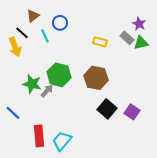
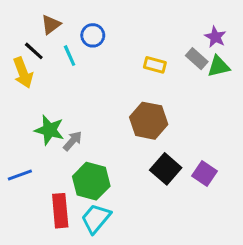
green hexagon: (59, 75) -> (91, 181), moved
blue line: (13, 113) -> (20, 175), turned -63

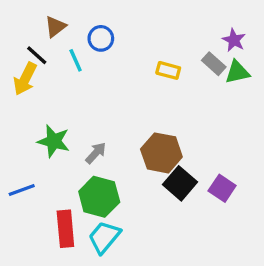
yellow arrow: (23, 73) -> (25, 79), turned 48
brown hexagon: (149, 121) -> (161, 153), moved
gray arrow: (73, 141) -> (96, 153), moved

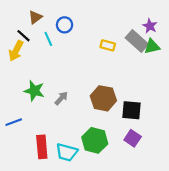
gray rectangle: (214, 64) -> (137, 41), size x1.5
black square: (180, 183) -> (131, 110), moved, turned -36
purple square: (222, 188) -> (133, 138), moved
green hexagon: (99, 197) -> (95, 140), moved
cyan trapezoid: (104, 237) -> (67, 152), turned -115

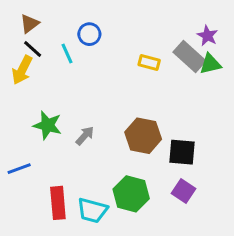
brown triangle: (35, 17) -> (30, 24), moved

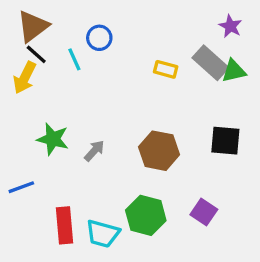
brown triangle: (30, 24) -> (33, 26), size x1.5
purple star: (207, 36) -> (230, 26), moved
black square: (182, 152) -> (225, 141), moved

